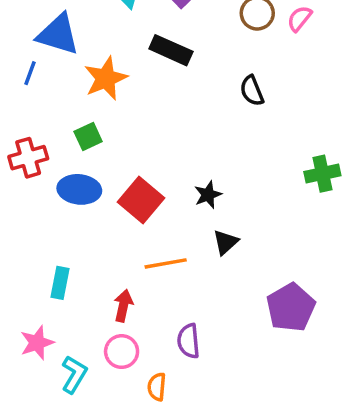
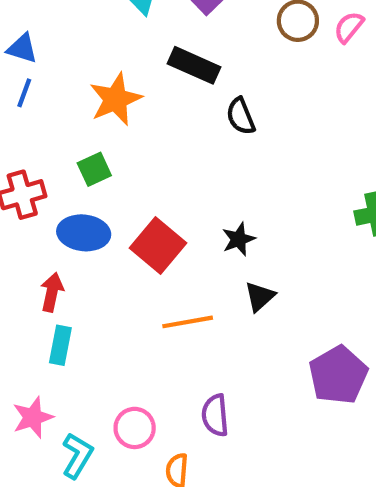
blue triangle: (58, 34) -> (22, 48), moved, size x0.6
black semicircle: (252, 91) -> (241, 116), moved
red arrow: (123, 306) -> (52, 292), moved

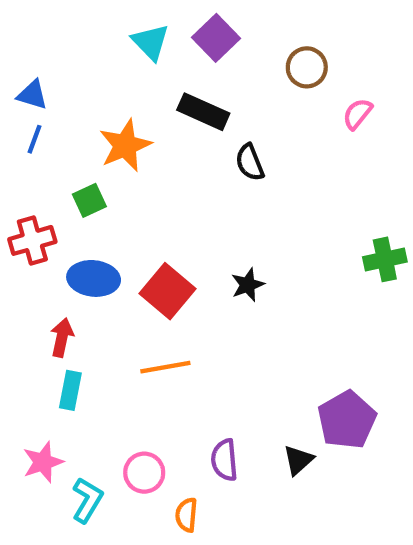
pink semicircle: (349, 27) -> (357, 114), moved
green square: (94, 169) -> (89, 200), moved
black triangle: (260, 296) -> (298, 460), moved
orange line: (188, 322) -> (165, 367), moved

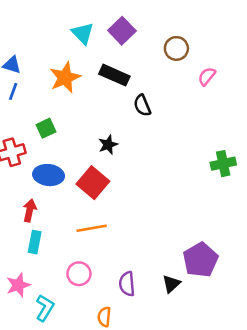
orange star: (125, 145) -> (65, 78), moved
black star: (248, 285) -> (108, 145), moved
pink circle: (144, 473) -> (79, 274), moved

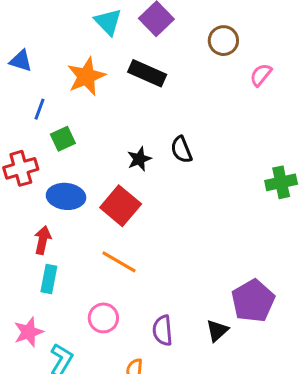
blue line: (13, 91) -> (39, 109), moved
black semicircle: (142, 105) -> (181, 150), moved
orange line: (92, 228) -> (119, 262), turned 40

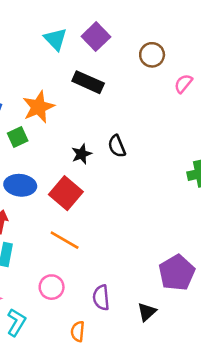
orange star: (86, 76) -> (38, 107), moved
black triangle: (217, 330) -> (147, 312), moved

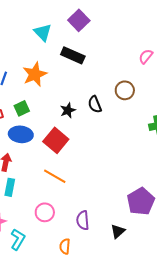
cyan triangle: (55, 39) -> (43, 32), moved
brown circle: (152, 55) -> (125, 90), moved
green square: (18, 137) -> (22, 108), moved

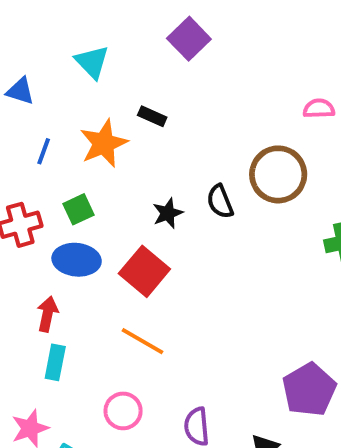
cyan triangle: (43, 32) -> (92, 62), moved
black rectangle: (73, 55) -> (152, 116), moved, size x0.6
pink semicircle: (146, 56) -> (319, 109), turned 49
brown circle: (125, 90) -> (278, 174), size x1.5

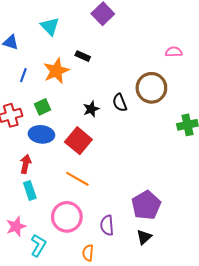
cyan rectangle: (55, 362) -> (30, 190), turned -30
purple pentagon: (309, 390) -> (146, 205), moved
pink circle: (123, 411) -> (67, 217), size x1.5

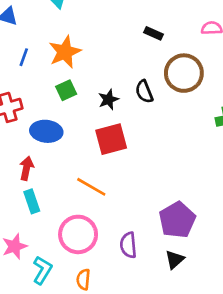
black rectangle: (83, 56) -> (153, 33), moved
green square: (42, 107) -> (66, 90), moved
red square: (78, 141) -> (111, 139), moved, turned 35
orange semicircle: (88, 253) -> (83, 279), moved

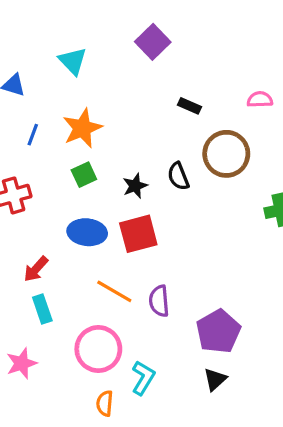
blue ellipse: (46, 131) -> (87, 232), moved
red arrow: (26, 168) -> (36, 269), turned -150
purple semicircle: (128, 245) -> (159, 301), moved
cyan L-shape: (42, 270) -> (143, 378), moved

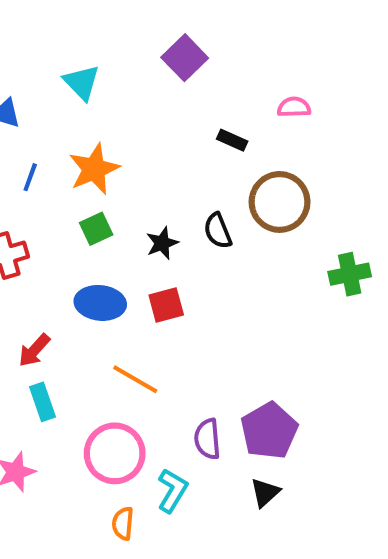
pink semicircle: (260, 99) -> (294, 107), moved
red square: (138, 234) -> (166, 305), size x0.7
purple semicircle: (159, 301) -> (207, 439), moved

